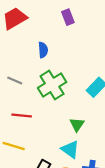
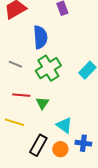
blue semicircle: (43, 50) -> (40, 37), size x1.6
green triangle: (77, 125) -> (42, 103), moved

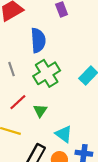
gray line: (15, 64) -> (11, 69), turned 48
red line: (21, 95) -> (18, 102), turned -48

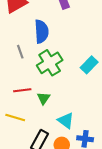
gray line: (11, 69) -> (20, 52), moved
red line: (18, 102) -> (22, 90), turned 36

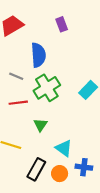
gray line: (20, 52) -> (16, 76), turned -48
red line: (22, 90) -> (18, 103), moved

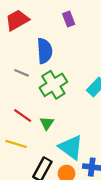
red line: (18, 103) -> (23, 116), moved, turned 42
cyan triangle: (64, 148) -> (71, 147), size x1.4

